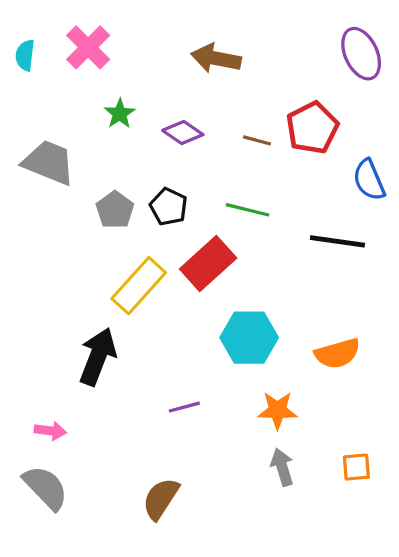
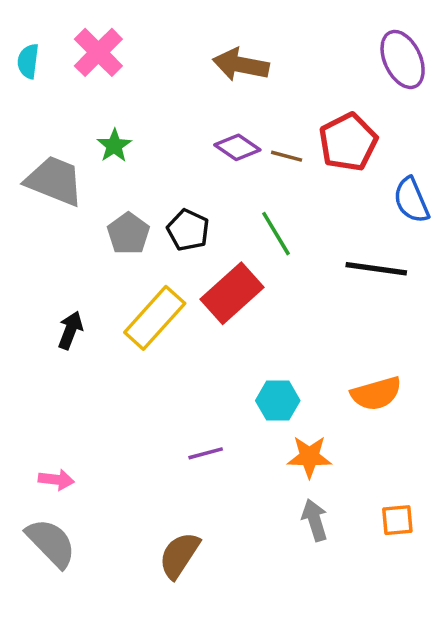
green star: (120, 114) -> (114, 146), moved
purple diamond: (183, 133) -> (237, 147), moved
green line: (248, 210) -> (276, 234), turned 45
cyan hexagon: (249, 338) -> (278, 401), moved, size x0.7
black arrow: (98, 357) -> (70, 330), moved, size x0.6

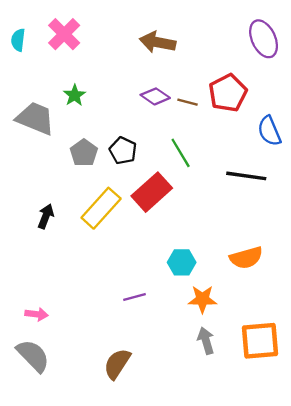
orange square: (397, 520) -> (260, 341), size x1.8

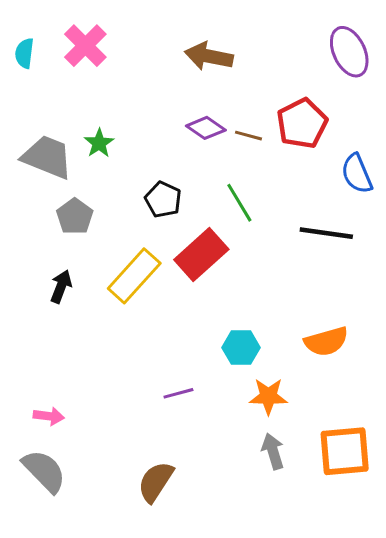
green star: (75, 95) -> (99, 143), moved
gray pentagon: (84, 153) -> (75, 216), moved

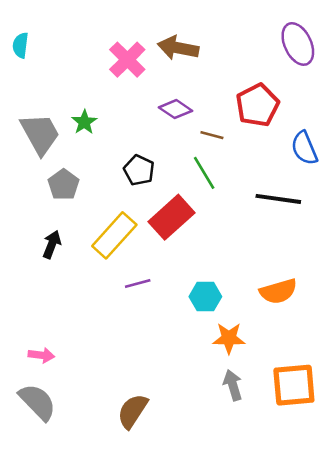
pink cross: (85, 46) -> (127, 60), moved
brown line: (249, 136) -> (212, 135), moved
gray trapezoid: (47, 157) -> (40, 134), turned 39
purple line: (178, 393) -> (138, 284), moved

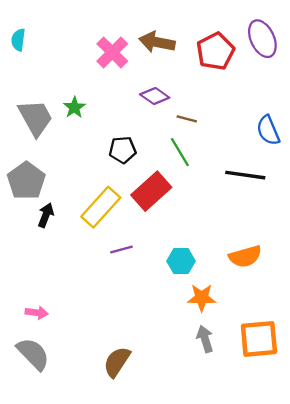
red pentagon: (257, 105) -> (215, 51), moved
black pentagon: (139, 170) -> (123, 150), turned -30
gray pentagon: (64, 185) -> (26, 181), moved, size x1.4

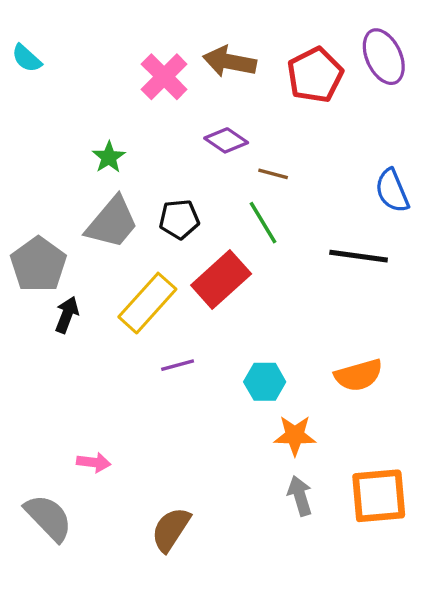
cyan semicircle: (18, 40) -> (27, 58), turned -55
gray trapezoid: (35, 118) -> (112, 223), moved, turned 69
pink arrow: (37, 313) -> (94, 462), moved

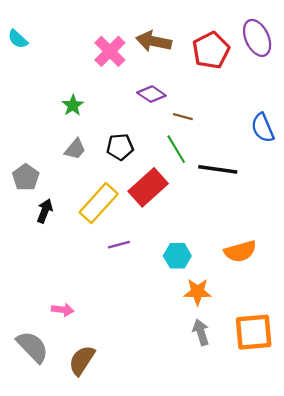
gray trapezoid: (112, 223) -> (75, 149), size x0.6
black line: (359, 256) -> (218, 169), moved
gray pentagon: (38, 264) -> (26, 177), size x0.7
brown semicircle: (171, 529) -> (82, 360), moved

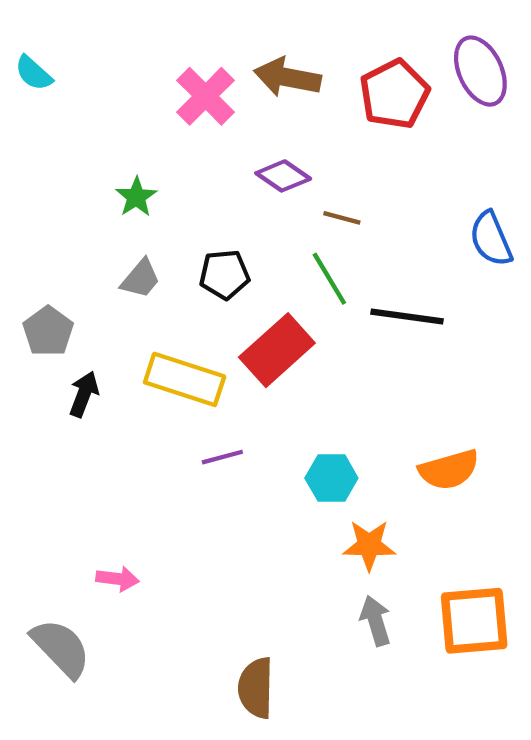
yellow rectangle: (99, 203) -> (185, 379), turned 66
brown semicircle: (82, 360) -> (256, 688), moved, turned -32

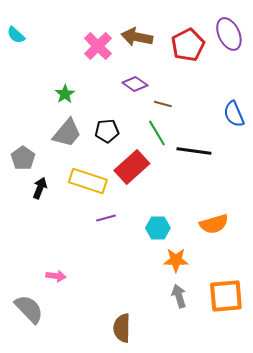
gray trapezoid: (141, 279) -> (67, 133), size x1.5

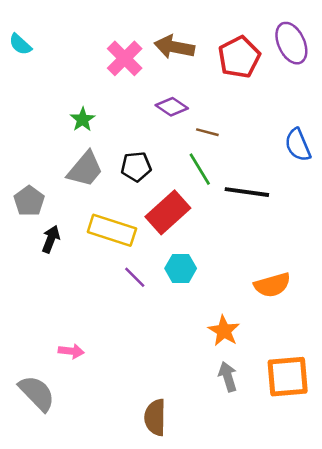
purple line: (106, 218) -> (135, 277), turned 60
cyan hexagon: (158, 228) -> (181, 268), moved
orange star: (176, 260) -> (224, 331), turned 30

